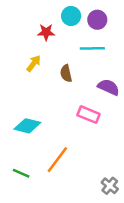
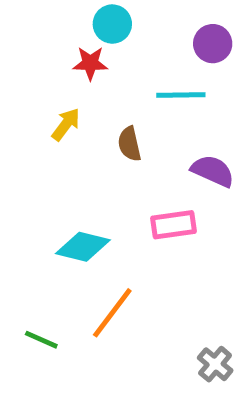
cyan circle: (71, 16) -> (112, 24), moved
purple circle: (97, 20) -> (213, 44), moved
pink rectangle: (89, 115) -> (174, 225), turned -30
cyan diamond: (27, 126) -> (83, 247), moved

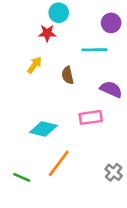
gray cross: (215, 364) -> (114, 172), moved

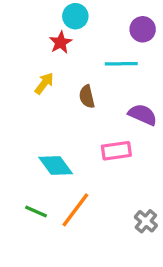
red star: (47, 33) -> (61, 42), turned -30
cyan diamond: (43, 129) -> (56, 165), turned 40
green line: (22, 177) -> (36, 211), moved

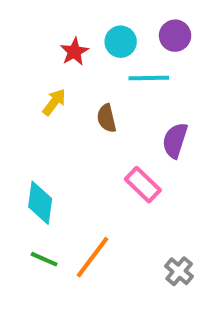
cyan circle: (75, 16) -> (121, 42), moved
purple semicircle: (143, 115) -> (175, 140), turned -96
pink rectangle: (116, 151) -> (143, 185), turned 52
cyan diamond: (56, 165) -> (40, 203), moved, turned 44

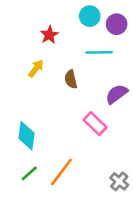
cyan circle: (121, 42) -> (90, 16), moved
purple semicircle: (175, 140) -> (117, 94), turned 35
green line: (44, 259) -> (29, 173), turned -66

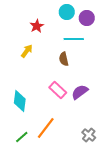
brown semicircle: (71, 79) -> (64, 59), moved
purple semicircle: (117, 94) -> (80, 92), moved
pink rectangle: (95, 124) -> (58, 90), moved
green line: (29, 173) -> (22, 137), moved

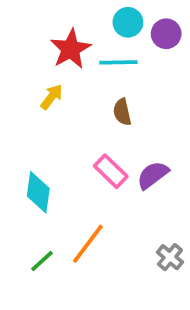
red star: (37, 26) -> (71, 49), size x1.5
cyan line: (74, 39) -> (118, 62), moved

